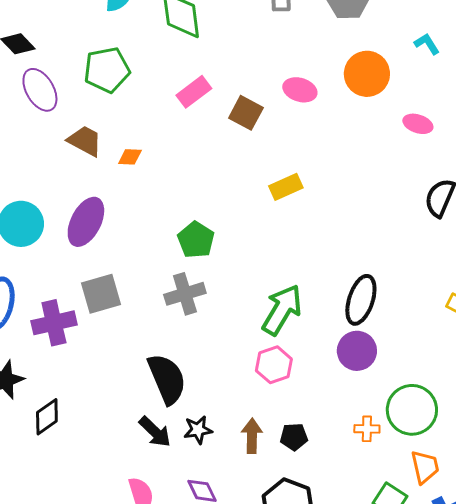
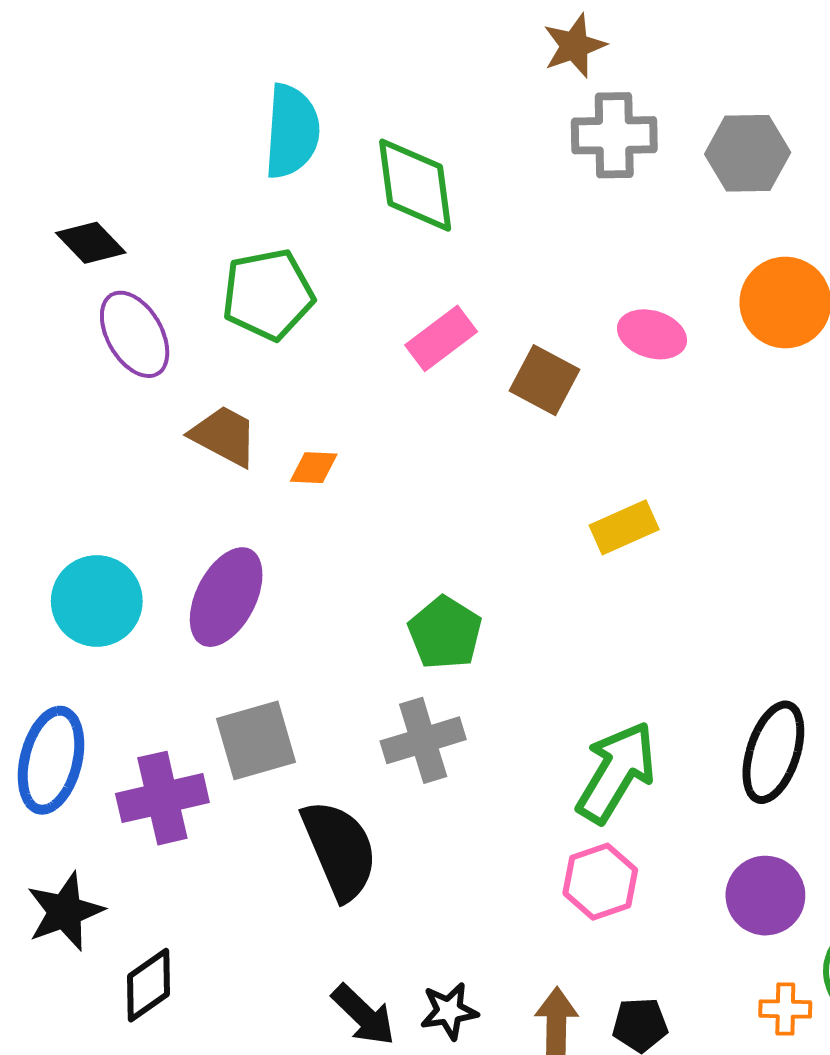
purple circle: (357, 351) -> (765, 896), moved
black semicircle: (167, 379) -> (340, 850), moved

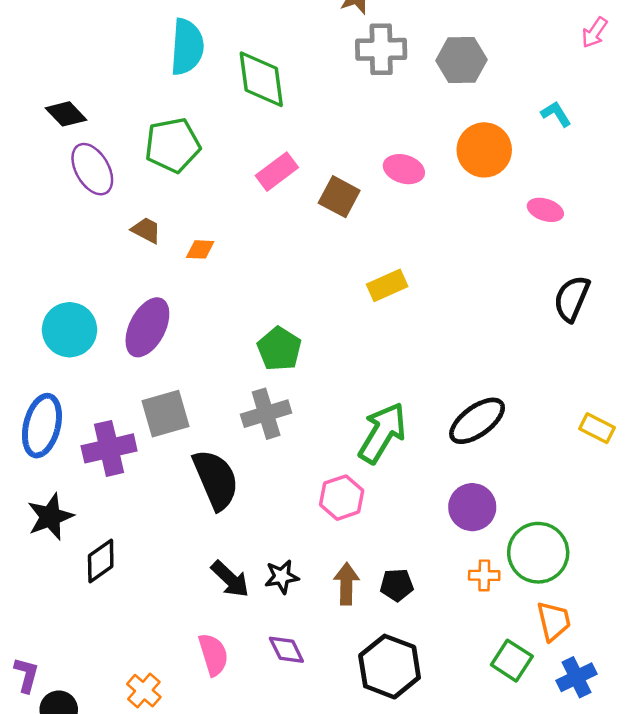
brown trapezoid: (224, 436) -> (146, 230), size x0.7
black ellipse: (773, 752) -> (477, 421), turned 36
pink hexagon: (600, 882) -> (342, 498), moved

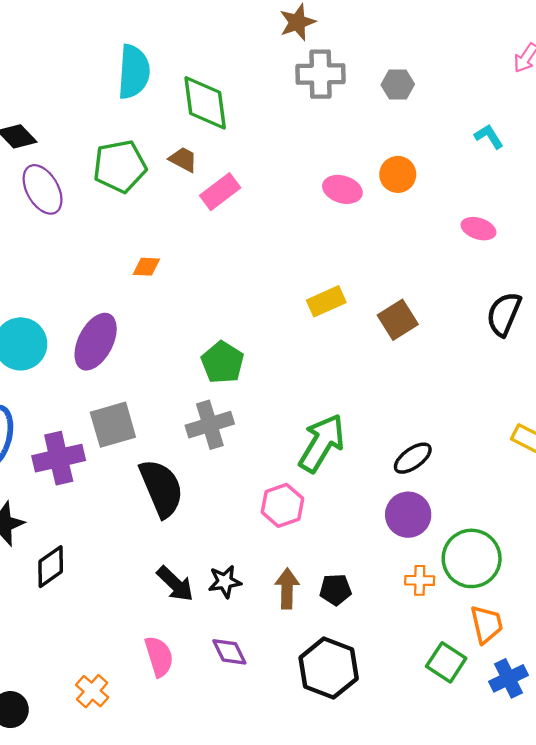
gray hexagon: (461, 60) -> (398, 84), size x0.7
orange circle: (484, 150) -> (398, 174), moved, size x0.7
brown square: (339, 197) -> (398, 320), moved, turned 30
brown trapezoid: (146, 230) -> (183, 159), moved
black ellipse: (477, 421) -> (413, 458), moved, size x0.7

